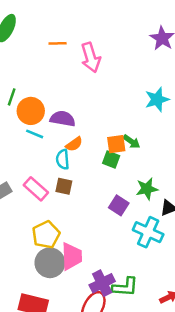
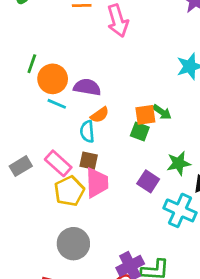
yellow pentagon: (46, 235) -> (69, 191), moved
pink trapezoid: (72, 256) -> (97, 183), moved

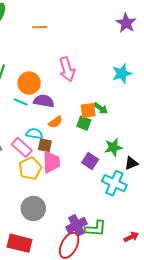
pink arrow: (118, 21) -> (67, 69), moved
orange circle: (53, 79) -> (29, 83), moved
purple semicircle: (87, 87) -> (44, 101), moved
orange semicircle: (100, 115) -> (55, 122), moved
cyan semicircle: (87, 131) -> (34, 134), moved, turned 105

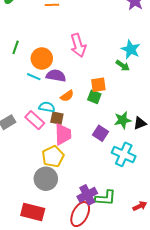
cyan star: (122, 74) -> (131, 49), turned -30
green arrow: (101, 108) -> (123, 66), moved
black triangle: (131, 163) -> (140, 123), moved
yellow pentagon: (30, 168) -> (53, 156), moved

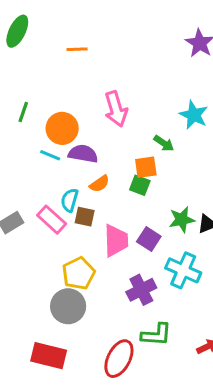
green arrow: (123, 66) -> (164, 143), moved
cyan semicircle: (47, 107) -> (70, 200), turned -84
pink trapezoid: (63, 134) -> (116, 240), moved
purple cross: (87, 195) -> (141, 290), moved

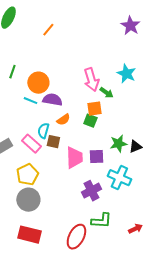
orange line: (77, 49) -> (48, 30), turned -48
pink arrow: (116, 109) -> (91, 80), moved
purple square: (149, 239) -> (96, 157), turned -35
yellow pentagon: (79, 273) -> (27, 175), moved
gray circle: (68, 306) -> (28, 200), moved

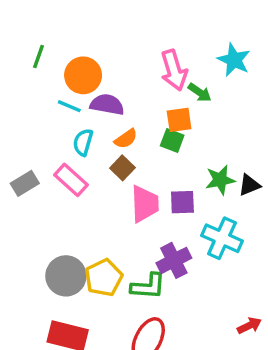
cyan semicircle: (43, 131) -> (83, 142), moved
brown square: (53, 142) -> (122, 168), moved, turned 32
yellow pentagon: (27, 175) -> (104, 278), moved
green L-shape: (101, 221) -> (148, 286), moved

